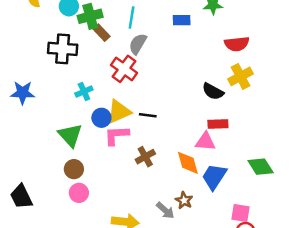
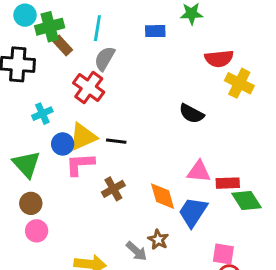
yellow cross: (240, 76) -> (239, 83), moved, turned -35
red rectangle: (218, 124) -> (228, 183), moved
pink triangle: (205, 142) -> (199, 171), moved

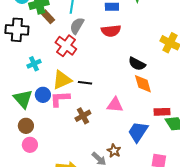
red semicircle: (219, 59) -> (111, 31), moved
blue circle: (63, 144) -> (43, 95), moved
pink triangle: (199, 171) -> (115, 105), moved
orange diamond: (163, 196) -> (143, 84), moved

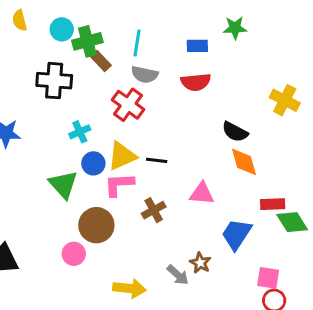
gray semicircle: (77, 26) -> (145, 75), turned -108
blue circle: (43, 95) -> (93, 163), moved
brown circle: (26, 126) -> (96, 225), moved, size x1.5

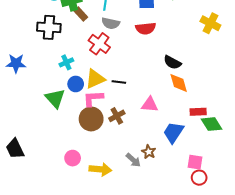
yellow cross: (285, 100) -> (210, 23), moved
brown circle: (96, 225) -> (91, 119), moved
pink circle: (74, 254) -> (73, 158), moved

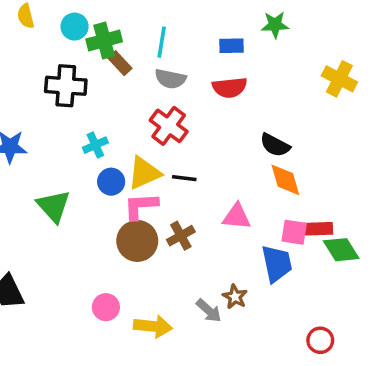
red cross: (99, 44) -> (169, 126), moved
green triangle: (55, 98) -> (54, 206), moved
blue trapezoid: (173, 132) -> (277, 264), turned 135
pink square: (195, 162) -> (294, 232), moved

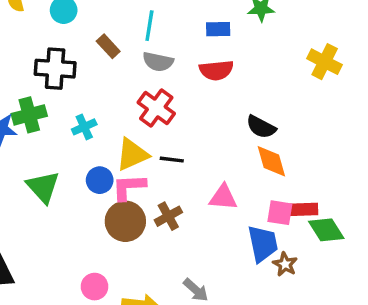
green cross: (104, 40) -> (29, 115), moved
blue circle: (111, 182) -> (100, 180), moved
brown star: (235, 297) -> (285, 264), moved

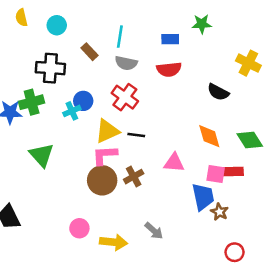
black semicircle: (261, 127) -> (218, 92), moved
blue circle: (100, 180) -> (83, 101), moved
green diamond: (326, 230) -> (250, 140), moved

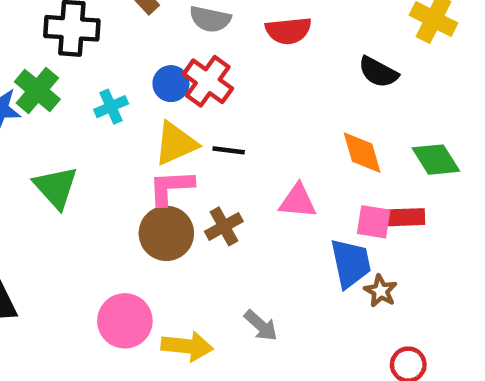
blue circle: (83, 101) -> (171, 84), moved
green cross: (32, 102) -> (37, 91), turned -35
pink circle: (79, 228) -> (125, 321), size x1.5

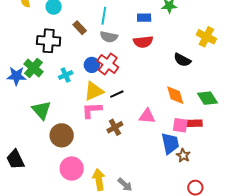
black line: (229, 150) -> (117, 94), turned -32
brown circle: (166, 233) -> (62, 135), moved
gray arrow: (261, 325) -> (125, 185), moved
yellow arrow: (187, 346) -> (99, 180), turned -105

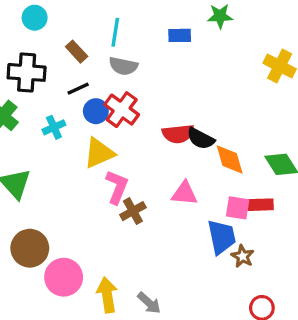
red semicircle: (143, 42) -> (178, 134), moved
black semicircle: (182, 60) -> (201, 139), moved
black line: (117, 94) -> (78, 89), moved
pink L-shape: (92, 110) -> (117, 187), moved, turned 115
brown circle: (62, 135) -> (30, 248), moved

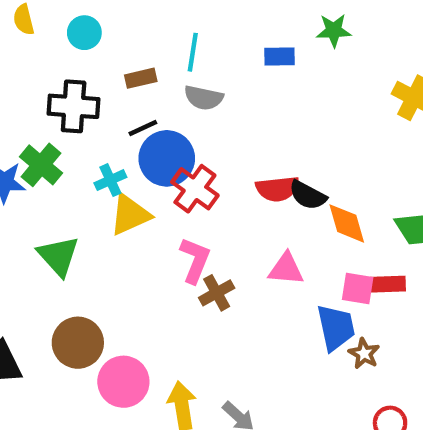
brown rectangle: (77, 52) -> (141, 78), turned -60
red cross: (122, 110) -> (195, 189), moved
blue circle: (96, 111) -> (167, 158), size x1.6
yellow triangle: (99, 153) -> (130, 215), moved

